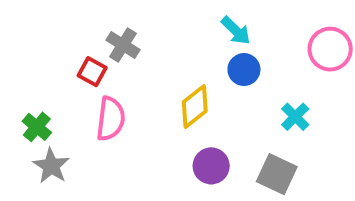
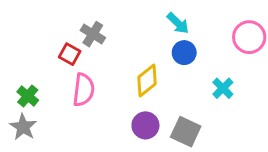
gray star: (51, 166) -> (23, 127), moved
purple circle: (211, 166) -> (145, 125), moved
gray square: (277, 174) -> (186, 132), moved

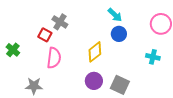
cyan cross: (223, 88) -> (153, 57), moved, turned -32
green cross: (28, 96) -> (13, 50), moved
gray star: (23, 127) -> (34, 86), moved, turned -30

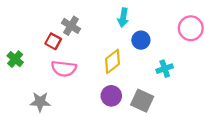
cyan arrow: (115, 15) -> (123, 18), moved, turned 56
cyan cross: (153, 57) -> (165, 69), moved, turned -32
pink semicircle: (54, 58) -> (64, 69), turned 90

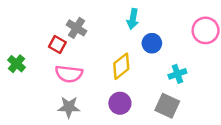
gray square: (142, 101) -> (167, 106), moved
gray star: (40, 102) -> (69, 107), moved

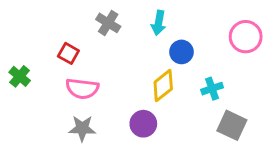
gray cross: (77, 28) -> (108, 23), moved
yellow diamond: (121, 66) -> (163, 86), moved
gray square: (167, 106) -> (232, 125), moved

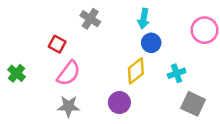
cyan arrow: (159, 23) -> (144, 19), moved
green cross: (20, 76) -> (17, 73), moved
pink semicircle: (82, 89) -> (69, 73), turned -60

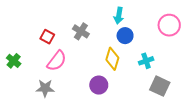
gray cross: (90, 19) -> (81, 31), moved
yellow diamond: (136, 71) -> (112, 59), turned -35
gray star: (69, 106) -> (45, 88), moved

